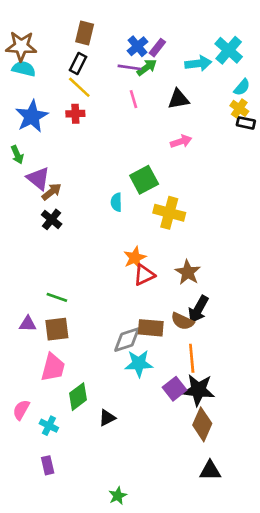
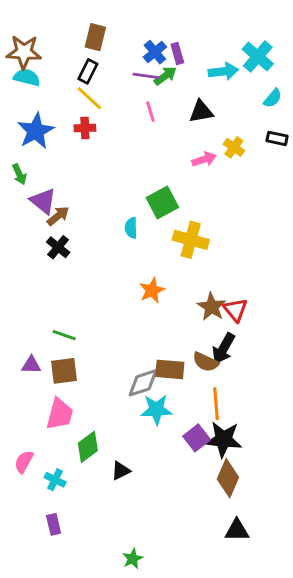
purple rectangle: (157, 48) -> (177, 54), turned -54
yellow cross: (239, 108) -> (234, 147), moved
red triangle: (144, 275) -> (235, 310), moved, turned -45

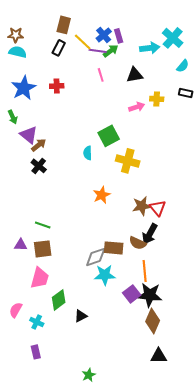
brown star: (24, 52) -> (16, 35), size x0.7
yellow line: (89, 98) -> (83, 42), moved
yellow cross: (234, 147) -> (157, 99), turned -32
brown star: (212, 307) -> (142, 206), turned 30

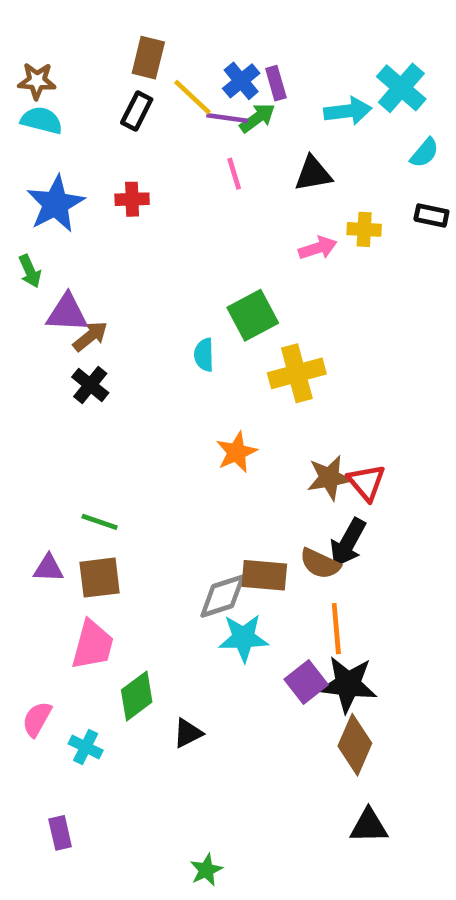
purple triangle: (29, 135) -> (67, 313), turned -36
yellow cross: (128, 161) -> (297, 373), turned -30
purple rectangle: (36, 352) -> (60, 833), moved

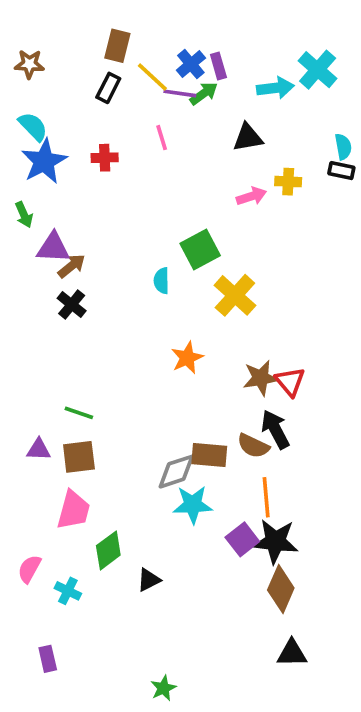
cyan semicircle: (42, 120) -> (33, 127), moved, turned 32
cyan semicircle: (424, 153) -> (343, 147), moved, turned -50
pink line: (234, 174) -> (162, 138), moved
yellow cross: (297, 373) -> (235, 295), turned -33
black arrow: (348, 543) -> (275, 429), turned 123

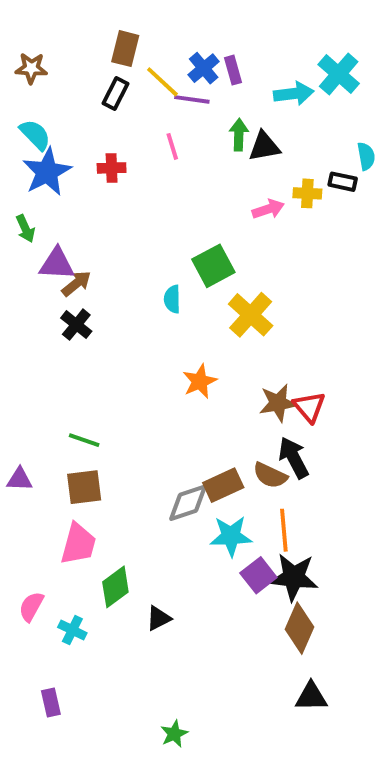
green arrow: (204, 93) -> (239, 135), moved, turned -52
black rectangle: (341, 171) -> (343, 182), moved
purple triangle: (39, 450) -> (20, 479), moved
brown rectangle: (209, 455) -> (223, 485), turned -30
cyan star: (193, 505) -> (231, 536), moved

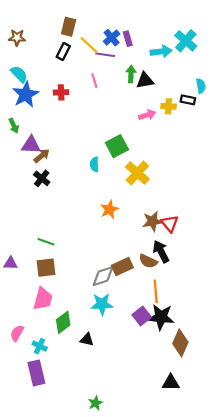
cyan star: (231, 536) -> (102, 304), moved
black triangle: (159, 618) -> (87, 340), turned 40
brown diamond: (300, 628) -> (180, 343), moved
purple rectangle: (51, 702) -> (36, 373), moved, size x1.6

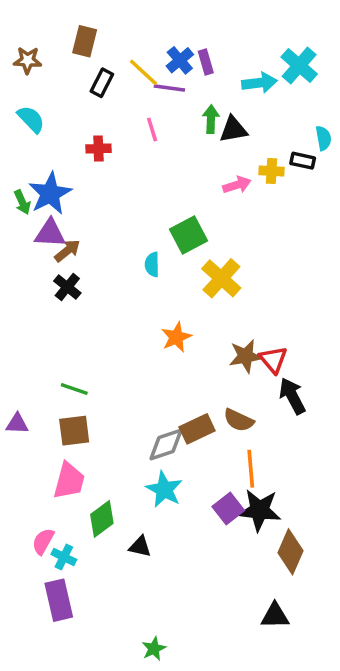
brown rectangle: (69, 27) -> (85, 41), moved
blue star: (26, 95) -> (50, 194), moved
black arrow: (161, 251) -> (292, 396), moved
cyan star: (102, 304) -> (164, 489), turned 30
pink semicircle: (17, 333) -> (43, 541), moved

